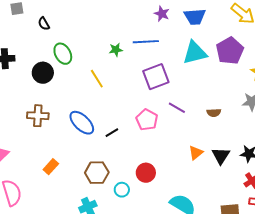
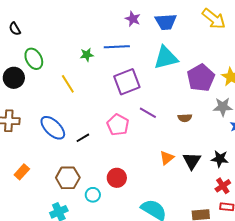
purple pentagon: (230, 51) -> (201, 78), moved

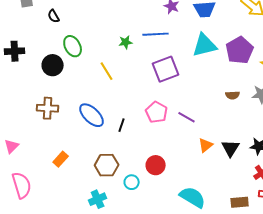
purple pentagon: (201, 78) -> (240, 50), moved
purple line: (148, 113) -> (187, 117), moved
brown semicircle: (185, 118) -> (233, 95), moved
black line: (83, 138) -> (122, 125), turned -40

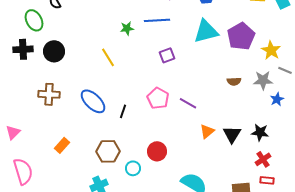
green ellipse: (73, 46) -> (34, 20), moved
black cross: (15, 51) -> (23, 49), moved
purple square: (166, 69) -> (167, 55), size x0.6

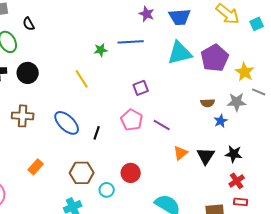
purple square: (167, 55) -> (141, 88), moved
blue star: (277, 99) -> (221, 121), moved

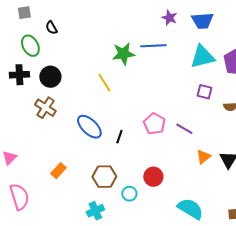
green star: (101, 50) -> (123, 54), size x1.6
purple square: (141, 88) -> (204, 92), moved, turned 35
brown cross: (23, 116) -> (45, 108), moved, turned 30

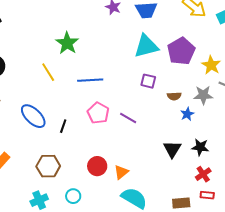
blue line: (153, 46) -> (90, 80), moved
green star: (123, 54) -> (67, 43), turned -30
orange triangle: (203, 157) -> (121, 172), moved
cyan circle: (129, 194) -> (73, 196), moved

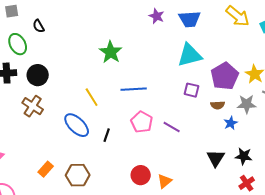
purple pentagon: (181, 51) -> (225, 76), moved
yellow line: (48, 72) -> (92, 97), moved
brown hexagon: (48, 166) -> (78, 175), moved

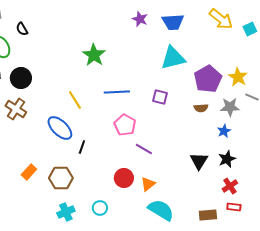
purple square: (192, 90) -> (160, 97), moved
blue star: (231, 123) -> (224, 131), moved
purple line: (172, 127) -> (144, 149), moved
black line: (107, 135) -> (82, 147), moved
black star: (244, 156) -> (227, 159), turned -30

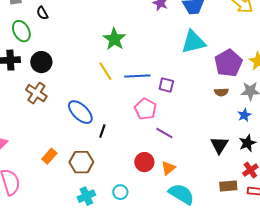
purple square: (160, 97) -> (166, 85), moved
yellow line: (75, 100) -> (105, 71), moved
brown rectangle: (208, 215) -> (228, 186), moved

